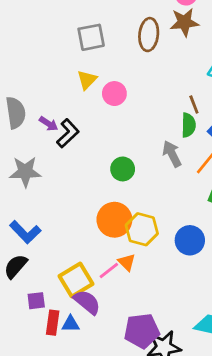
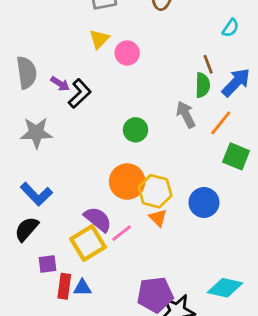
orange triangle: (127, 262) -> (158, 218), moved
purple semicircle: (87, 302) -> (98, 219), moved

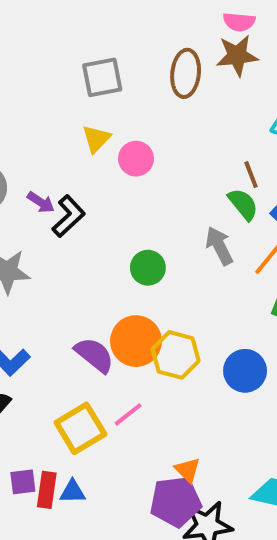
green semicircle: (203, 85) -> (243, 204), turned -40
orange triangle: (158, 218) -> (188, 470), moved
purple semicircle: (98, 219) -> (94, 355), moved
purple square: (47, 264) -> (23, 482), moved

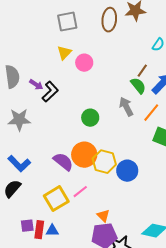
brown line: (251, 175) -> (142, 71), turned 56
blue circle: (245, 371) -> (127, 171), moved
orange triangle: (188, 470) -> (103, 216), moved

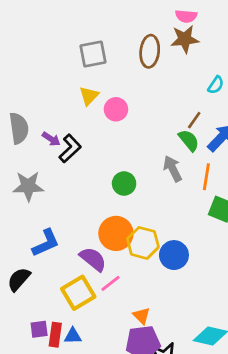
orange line: (151, 113) -> (206, 177), turned -30
purple semicircle: (63, 162) -> (93, 259), moved
blue L-shape: (19, 164) -> (46, 243), moved, turned -70

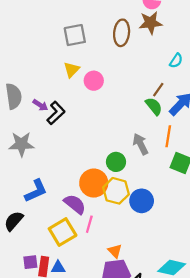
gray arrow: (173, 169) -> (140, 144), moved
green circle: (124, 184) -> (116, 162), moved
pink line: (111, 283) -> (89, 224), turned -36

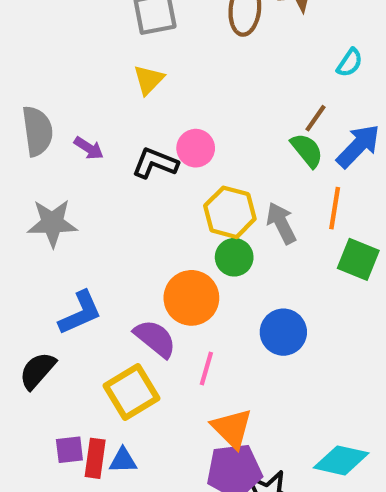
pink circle: (94, 81) -> (196, 148), moved
black L-shape: (56, 113) -> (155, 163), moved, turned -115
yellow hexagon: (116, 191) -> (230, 212), moved
pink line: (89, 224) -> (206, 368), moved
orange triangle: (115, 251) -> (232, 428), size x1.5

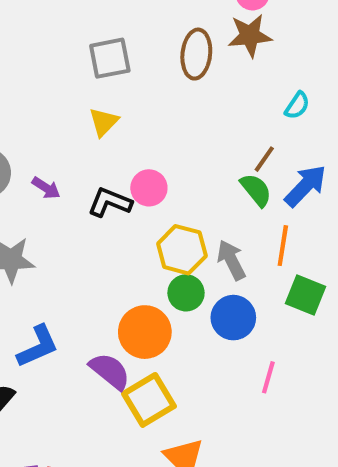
blue circle: (283, 332) -> (233, 318), moved
pink line: (206, 368) -> (268, 377), moved
yellow square: (132, 392) -> (149, 400), moved

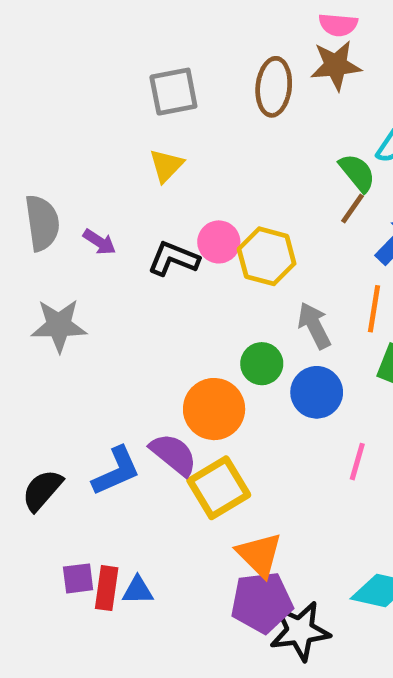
green semicircle: (256, 190) -> (357, 173), moved
yellow hexagon: (182, 250) -> (267, 256), moved
blue L-shape: (38, 346) -> (116, 471), moved

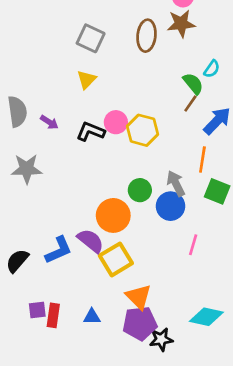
gray square: (173, 92) -> (91, 38), turned 36
gray arrow: (314, 325) -> (176, 183), moved
blue triangle: (138, 590) -> (92, 317), moved
black star: (300, 631) -> (161, 339), size x0.7

